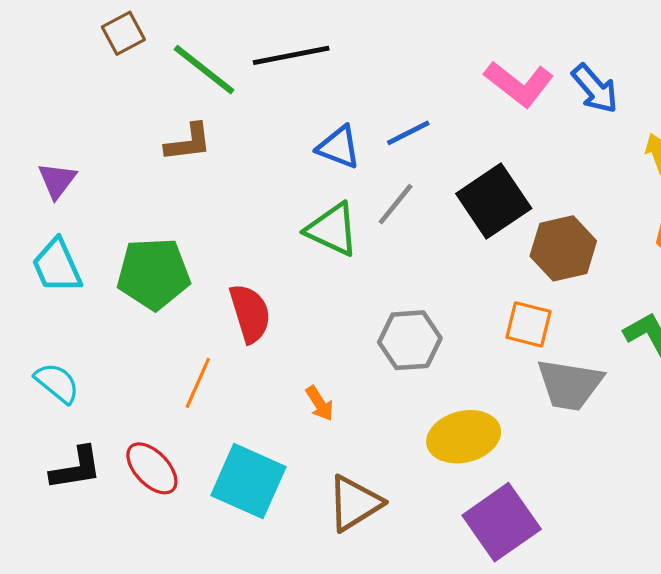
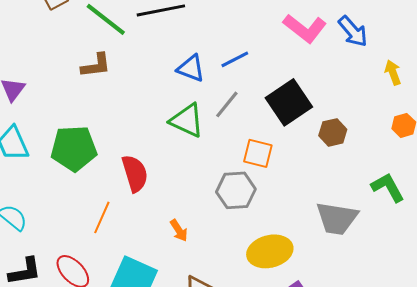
brown hexagon: (563, 248) -> (333, 132), size x0.7
orange square: (528, 324) -> (258, 153), moved

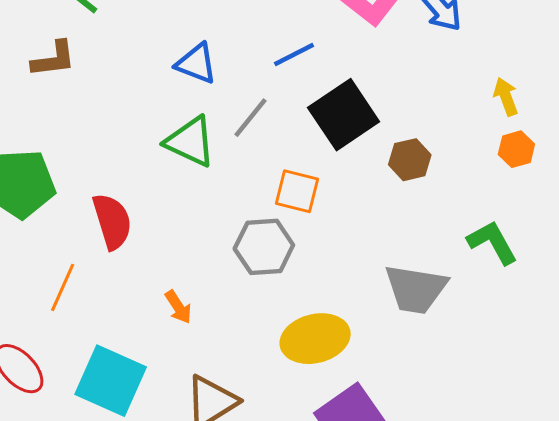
blue line: (235, 59) -> (294, 55), moved
yellow arrow: (393, 72) -> (506, 97), moved

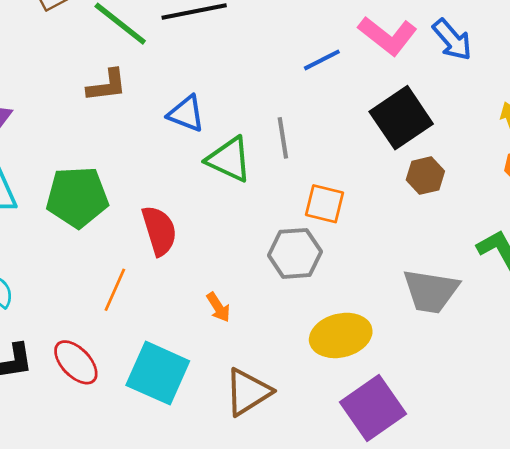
blue line: (294, 55) -> (322, 60), moved
blue triangle: (196, 64) -> (186, 114), moved
black square: (344, 115) -> (401, 118), moved
gray line: (250, 118) -> (283, 138), turned -48

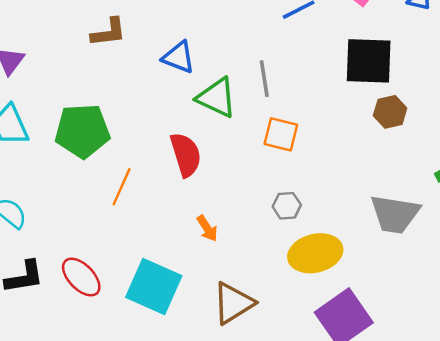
black square: (401, 118) -> (369, 61), turned 36
orange square: (325, 204) -> (281, 134), moved
red semicircle: (159, 231) -> (186, 155), moved
gray hexagon: (295, 253) -> (287, 206), moved, size x0.6
orange line: (115, 290) -> (122, 187), moved

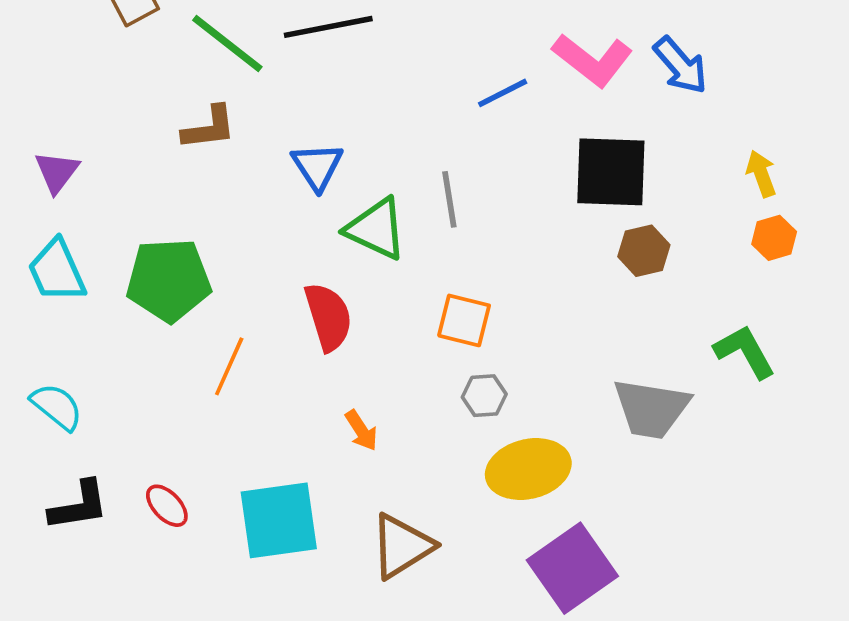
blue triangle: (179, 57) -> (317, 166), turned 36
orange square: (281, 134) -> (464, 320), moved
red ellipse: (81, 277) -> (167, 506), size x0.7
cyan square: (154, 287) -> (279, 520), turned -32

